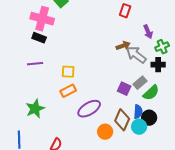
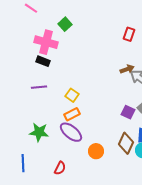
yellow square: (68, 72) -> (72, 95), turned 32
green star: (35, 109) -> (39, 132), turned 30
purple ellipse: (89, 109) -> (71, 132), moved, turned 70
orange circle: (105, 132) -> (96, 151), moved

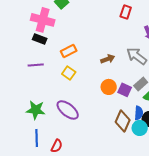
brown arrow: (127, 69) -> (108, 59), moved
orange rectangle: (72, 114) -> (69, 51), moved
orange circle: (96, 151) -> (109, 87), moved
blue line: (23, 163) -> (37, 138), moved

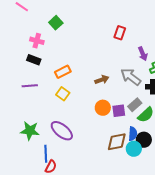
pink cross: (43, 20) -> (37, 41), size x0.6
purple square: (125, 90) -> (119, 111), turned -32
brown diamond: (123, 121) -> (117, 142), turned 55
blue line: (37, 138) -> (46, 154), moved

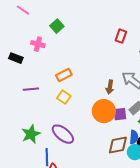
black rectangle: (34, 60) -> (16, 58), moved
brown arrow: (102, 80) -> (110, 87), moved, turned 120
orange circle: (103, 108) -> (104, 111), size x1.5
green star: (30, 131) -> (31, 134), turned -30

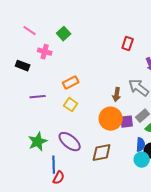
pink line: (23, 10) -> (30, 31), moved
brown diamond: (118, 145) -> (102, 153), moved

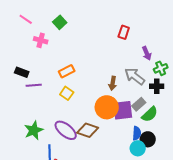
black rectangle: (23, 66) -> (22, 72), moved
purple square: (127, 122) -> (123, 110), size x1.5
brown diamond: (102, 153) -> (88, 130), moved, turned 30

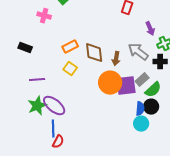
purple line: (34, 85) -> (37, 80), moved
purple ellipse: (66, 130) -> (54, 106), moved
brown diamond: (88, 130) -> (94, 53), moved, turned 65
black circle: (148, 139) -> (151, 107), moved

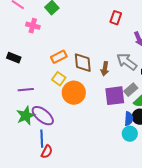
orange circle: (110, 83) -> (74, 93), moved

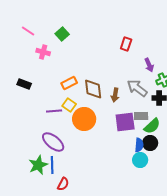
purple line: (26, 90) -> (54, 111), moved
gray rectangle: (131, 90) -> (141, 116), turned 40
green star: (26, 116) -> (38, 165), moved
red semicircle: (47, 152) -> (63, 184), moved

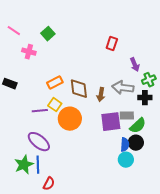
gray arrow: (137, 88) -> (123, 88), turned -30

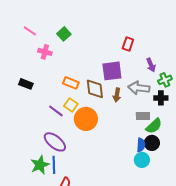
orange rectangle: (55, 83) -> (71, 83), turned 49
purple line: (40, 111) -> (56, 111), turned 42
purple square: (111, 122) -> (112, 71), moved

